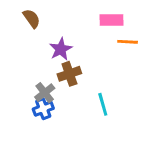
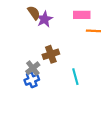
brown semicircle: (32, 19) -> (34, 13), moved
purple star: (61, 49) -> (45, 19), moved

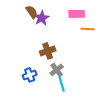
gray cross: (33, 68) -> (57, 70), moved
cyan line: (75, 77) -> (62, 84), moved

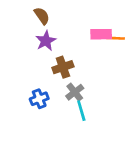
pink rectangle: (77, 14) -> (101, 34), moved
purple star: (42, 18) -> (46, 41), moved

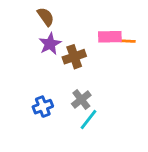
brown cross: (63, 67) -> (74, 57), moved
cyan line: (81, 111) -> (88, 119), turned 54

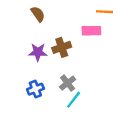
orange line: (126, 41) -> (105, 12), moved
purple star: (50, 44) -> (38, 52), moved, turned 30

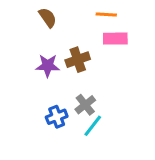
orange line: (105, 12) -> (106, 15), moved
blue cross: (35, 89) -> (57, 117), moved

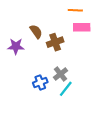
brown semicircle: (48, 18) -> (36, 32), moved
purple star: (48, 66) -> (16, 46), moved

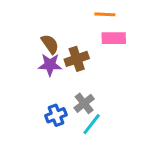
purple star: (16, 46) -> (50, 65), moved

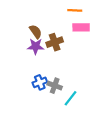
gray cross: (84, 103) -> (55, 86), moved, turned -32
cyan line: (92, 124) -> (71, 98), moved

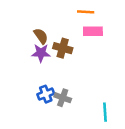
brown cross: (55, 42) -> (63, 48), turned 35
cyan line: (71, 98) -> (105, 112), moved, turned -42

